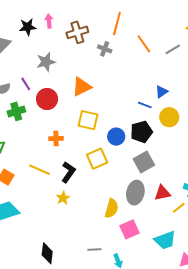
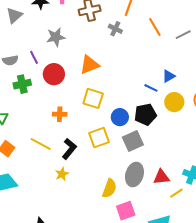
gray square: (144, 162) -> (133, 141), moved

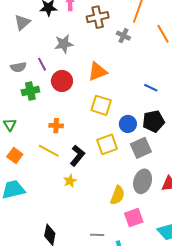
blue line: (151, 88) -> (151, 88), moved
orange cross: (60, 114) -> (56, 126), moved

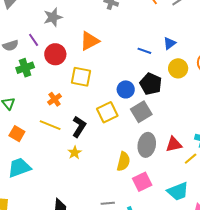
yellow square: (101, 105) -> (81, 77), moved
black pentagon: (153, 121) -> (151, 84), turned -30
orange cross: (56, 126) -> (55, 99), turned -32

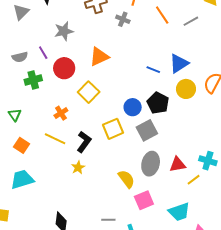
blue triangle: (170, 43) -> (179, 63), size x1.5
yellow square: (81, 77) -> (89, 92), turned 30
yellow semicircle: (123, 161) -> (126, 179), turned -54

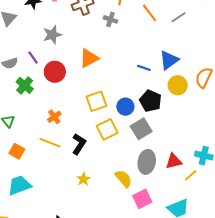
green cross: (33, 80) -> (25, 85), turned -30
yellow square: (89, 92) -> (96, 101), moved, turned 30
yellow star: (78, 167) -> (84, 179), moved

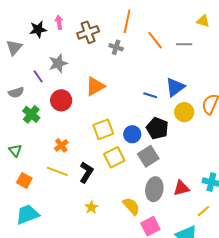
gray line: (178, 17) -> (184, 44), turned 35
purple line: (33, 57) -> (38, 76), moved
yellow line: (191, 175) -> (203, 211), moved

